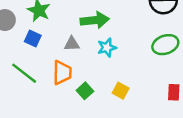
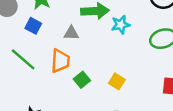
cyan star: (107, 48) -> (121, 25), moved

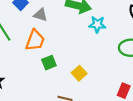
gray triangle: (71, 33) -> (40, 15), moved

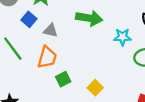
cyan star: (97, 24) -> (122, 37), moved

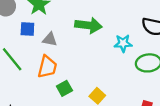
blue square: (29, 19) -> (27, 29), turned -35

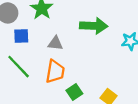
blue square: (27, 29) -> (21, 36), moved

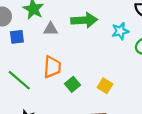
gray triangle: (55, 43) -> (51, 29), moved
green line: (19, 67) -> (19, 80), moved

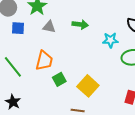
green arrow: (84, 20) -> (80, 24), size x0.7
yellow square: (105, 86) -> (88, 86), size x1.5

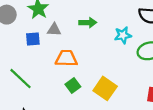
blue square: (18, 28) -> (33, 39), moved
orange trapezoid: (44, 61) -> (66, 58), moved, turned -95

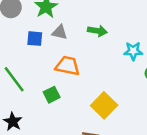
green square: (73, 85) -> (52, 95), moved

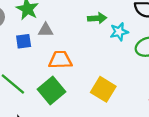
green arrow: (97, 31) -> (97, 18), moved
green square: (52, 95) -> (52, 91), size x1.6

